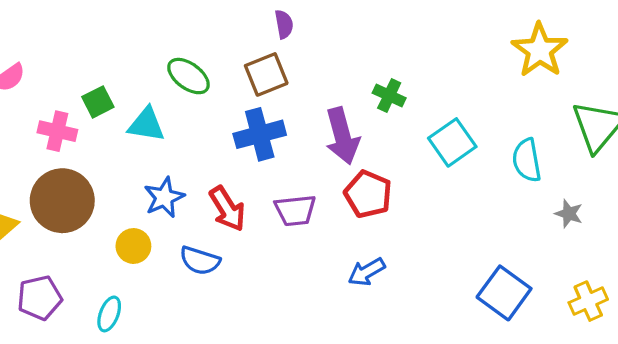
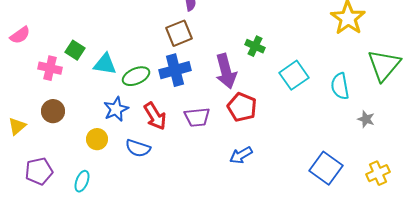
green ellipse: (188, 76) -> (136, 76), moved, turned -60
green square: (98, 102) -> (75, 50), turned -30
brown circle: (62, 201) -> (53, 111), size x0.6

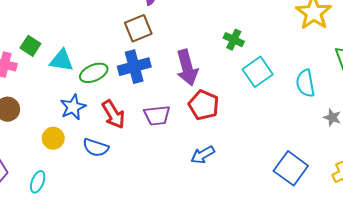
green cross: (255, 46) -> (234, 40), moved

